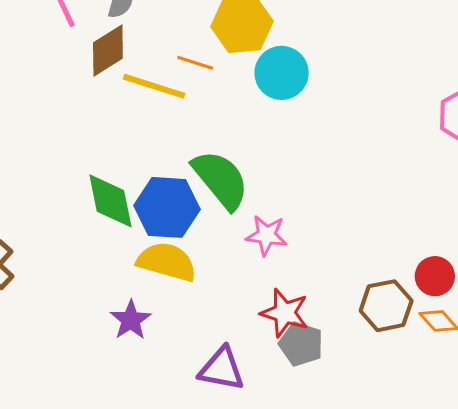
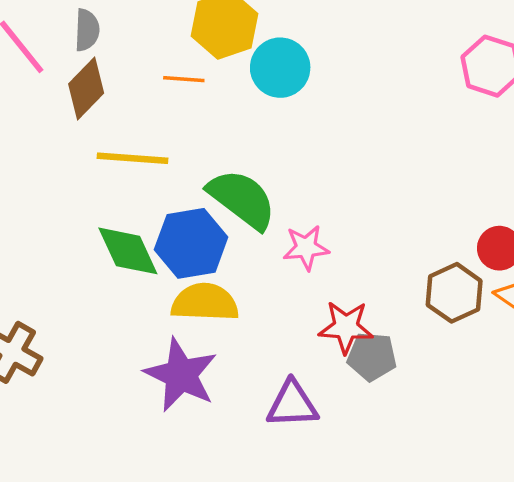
yellow line: (154, 86) -> (133, 158), moved
purple star: (131, 320) -> (181, 375), size x1.6

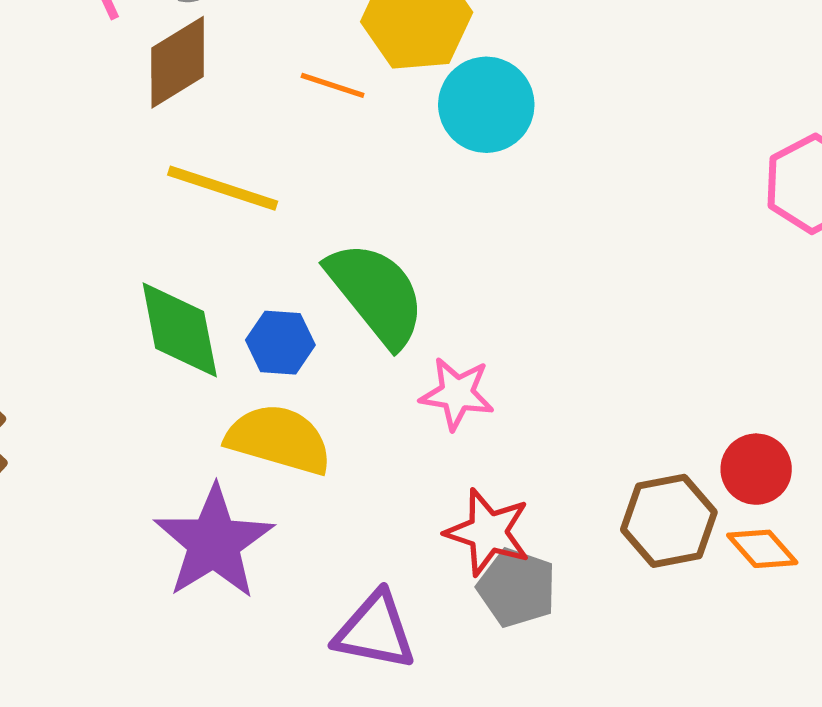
blue hexagon: (191, 243) -> (280, 343), size x0.6

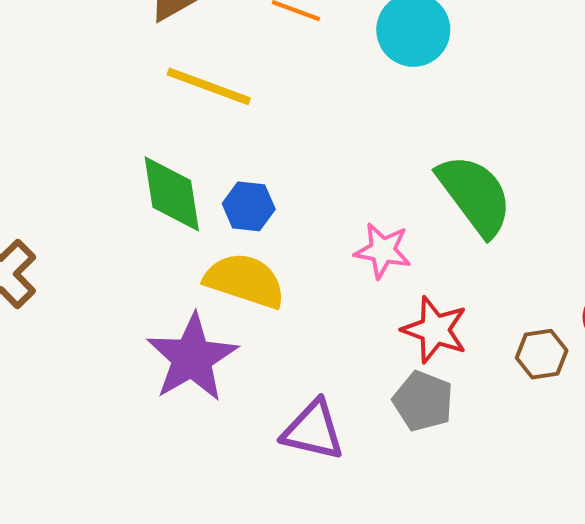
green semicircle: (376, 294) -> (475, 195), moved
brown hexagon: (669, 521) -> (542, 354), size x0.7
red star: (488, 532) -> (435, 330), moved

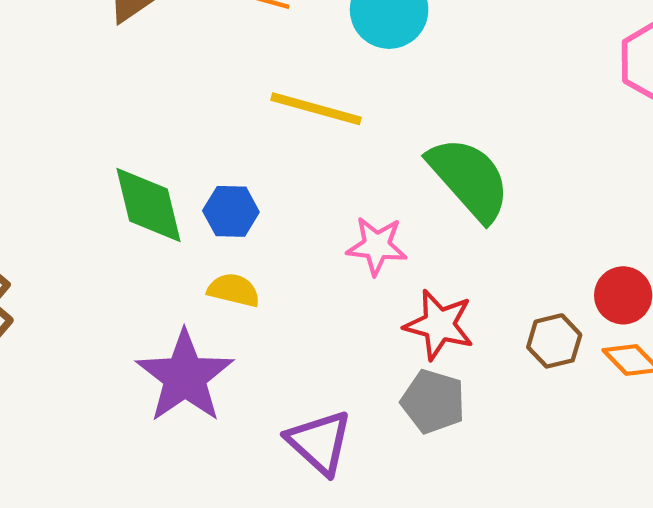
yellow line: (209, 86) -> (316, 109), moved
yellow semicircle: (245, 281) -> (234, 290), size x0.6
purple triangle: (313, 430) -> (319, 442), turned 34

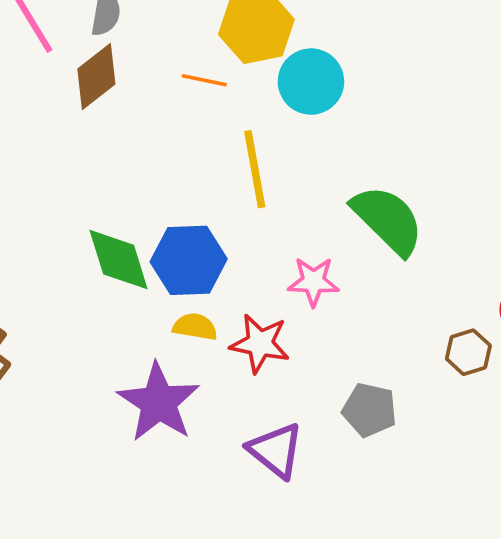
yellow line: (316, 109) -> (255, 169), turned 68
blue hexagon: (231, 211) -> (189, 260), size x1.6
red star: (439, 325) -> (260, 343), moved

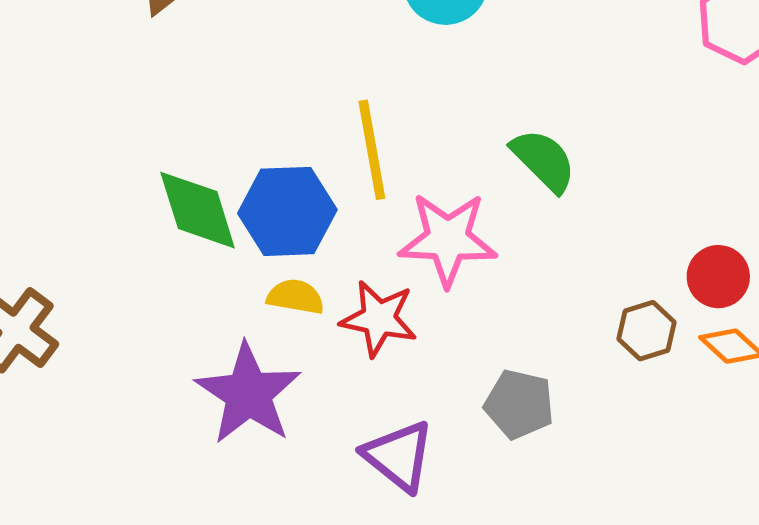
yellow line: (255, 169) -> (372, 150), moved
green semicircle: (388, 220) -> (544, 160), size x0.7
pink star: (313, 282) -> (448, 239), size x1.5

